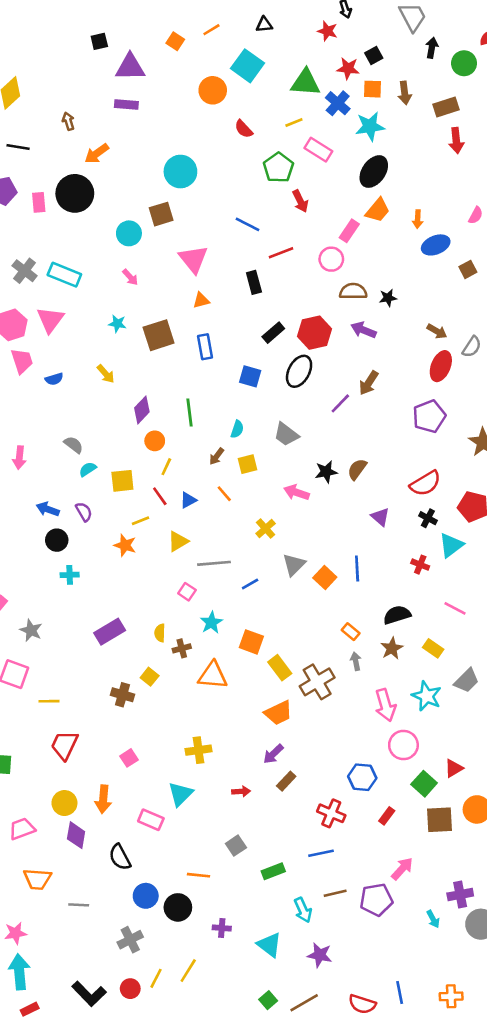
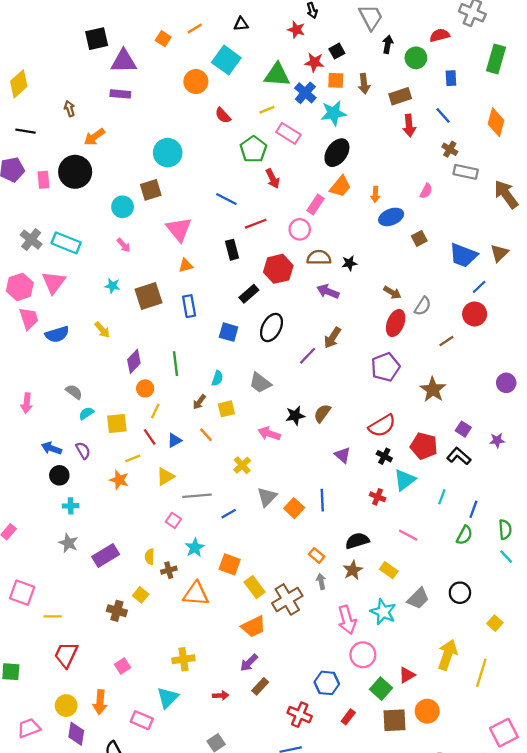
black square: (99, 41) -> (97, 39), size x1.5
red hexagon: (315, 333) -> (278, 269), moved
blue semicircle: (54, 379) -> (57, 334), size x1.5
gray star: (31, 630) -> (68, 543), moved

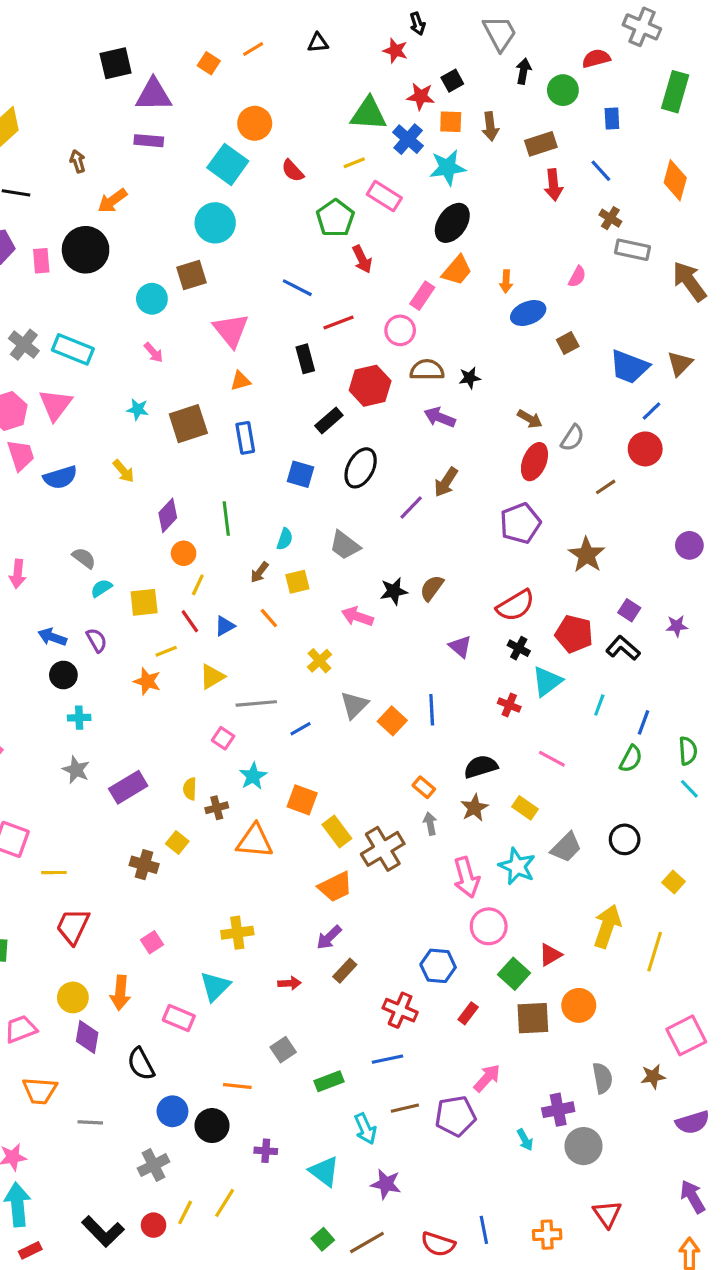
cyan square: (226, 60) -> (228, 164), moved

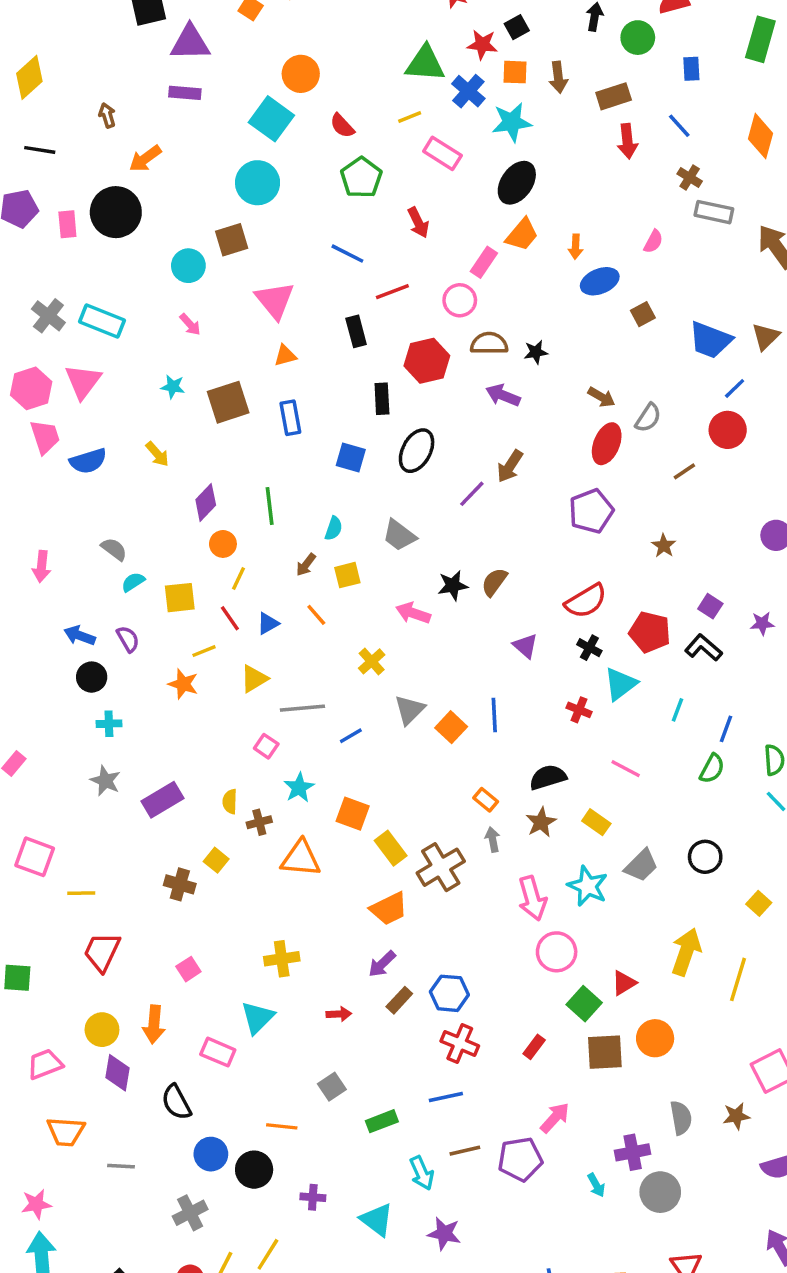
green pentagon: (335, 218) -> (361, 178), moved
black rectangle: (329, 420) -> (382, 399), turned -52
brown star: (587, 555) -> (664, 546), size x0.6
blue hexagon: (438, 966) -> (449, 993), moved

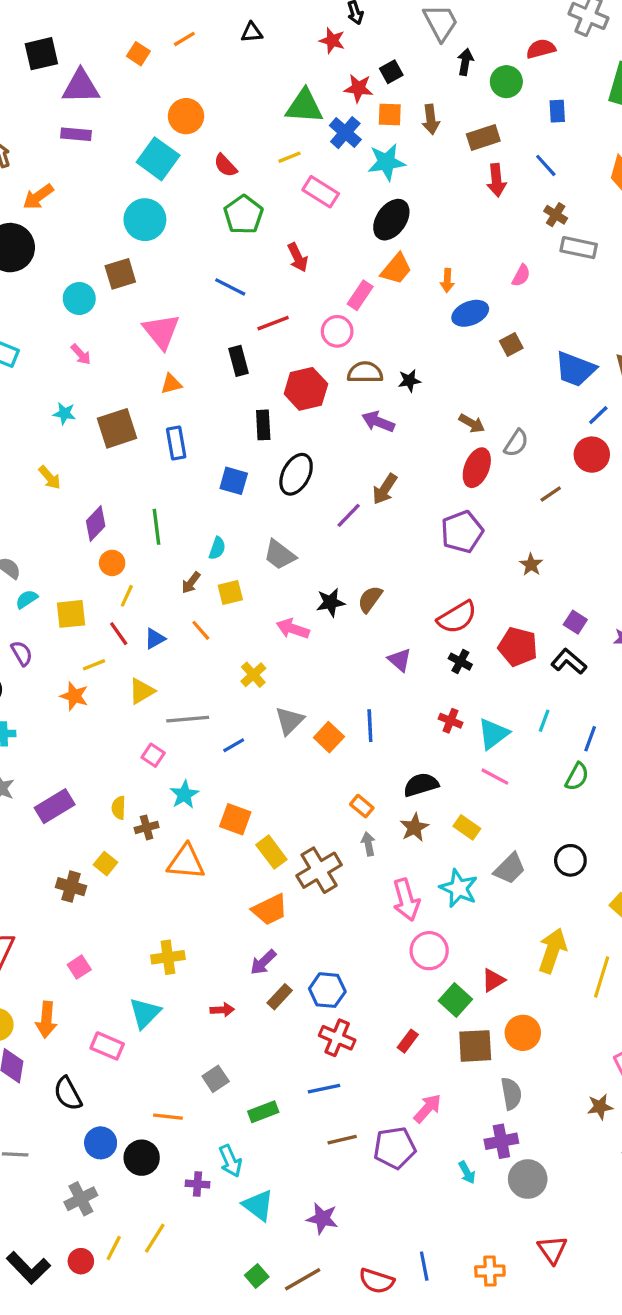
cyan triangle: (620, 684) -> (493, 734), moved
gray semicircle: (681, 1118) -> (511, 1094), moved
cyan arrow: (422, 1173) -> (230, 1161), moved

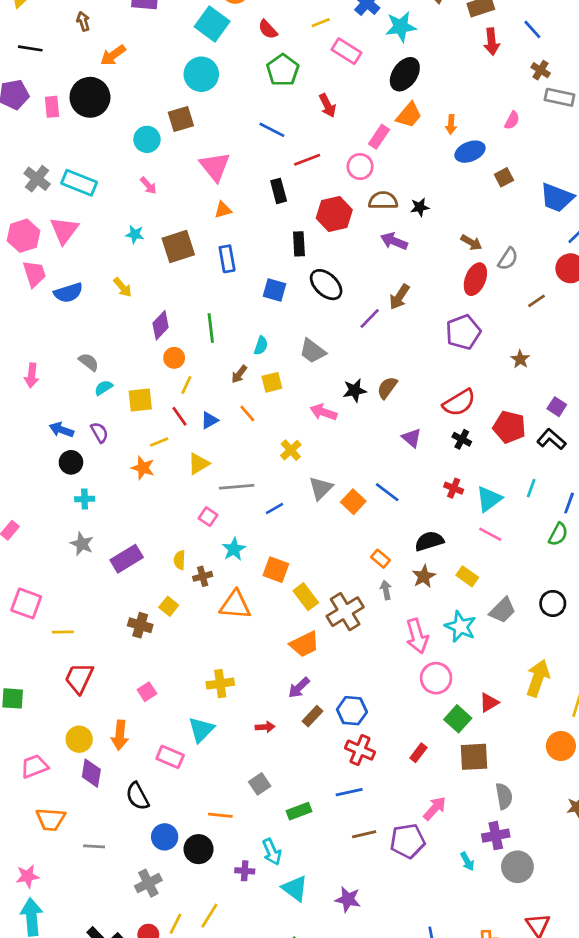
black ellipse: (296, 474) -> (326, 285), turned -76
blue line: (370, 726) -> (387, 492), turned -50
orange circle: (523, 1033) -> (561, 746), moved

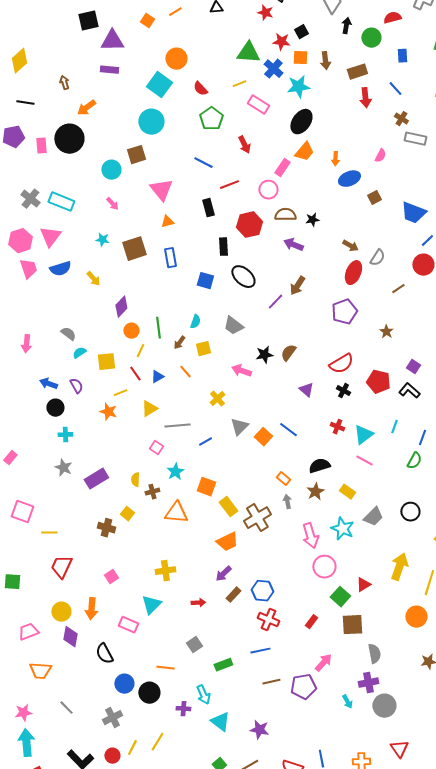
blue semicircle: (68, 293) -> (60, 269), moved
green line: (211, 328) -> (158, 328), moved
gray line: (94, 846) -> (66, 708), moved, turned 42

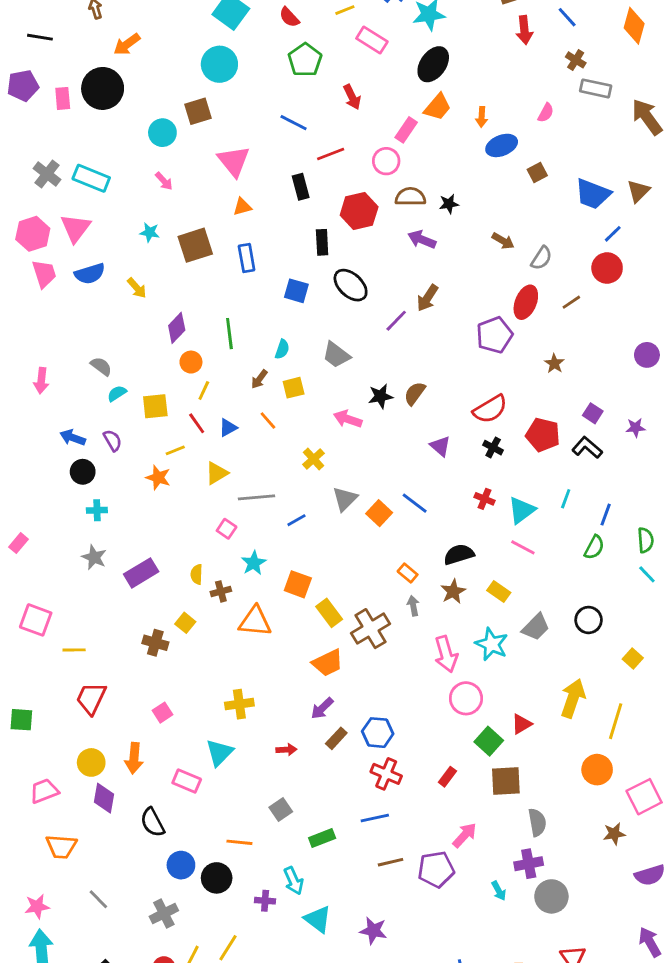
red ellipse: (353, 273) -> (526, 302), moved
green line: (158, 328) -> (229, 334), moved

